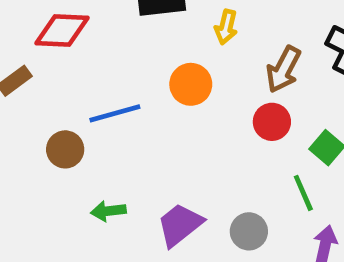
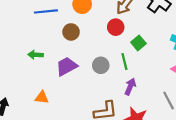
brown circle: (65, 149) -> (71, 32), moved
gray circle: (249, 231) -> (101, 65), moved

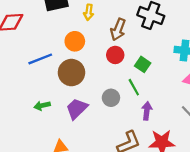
brown circle: (71, 32) -> (71, 73), size x1.5

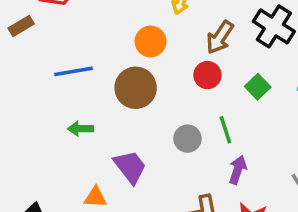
blue line: (40, 59) -> (73, 71), moved
green square: (143, 64) -> (258, 87), moved
purple trapezoid: (77, 109) -> (130, 167), moved, turned 85

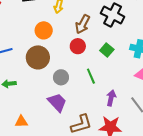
gray circle: (187, 139) -> (61, 77), moved
purple trapezoid: (130, 167) -> (57, 102), moved
purple arrow: (238, 170) -> (111, 98), moved

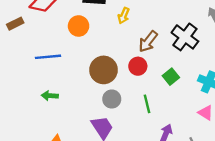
orange circle: (44, 30) -> (79, 26), moved
brown circle: (38, 57) -> (104, 70), moved

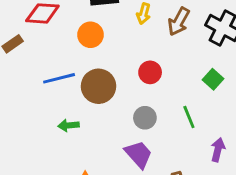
brown arrow: (148, 41) -> (179, 21), moved
red circle: (138, 66) -> (150, 72), moved
brown circle: (104, 70) -> (98, 86), moved

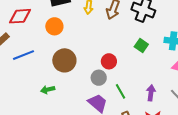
red circle: (150, 72) -> (109, 61), moved
blue line: (59, 78) -> (23, 55), moved
green line: (189, 117) -> (120, 91), moved

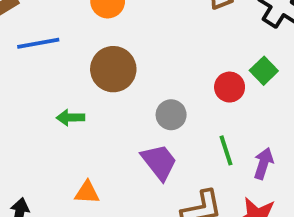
red circle: (109, 61) -> (230, 87), moved
green line: (120, 91) -> (226, 150), moved

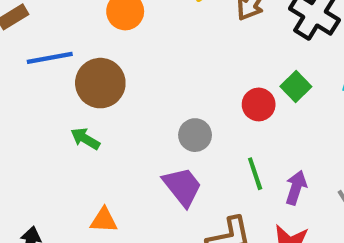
brown circle: (113, 69) -> (100, 83), moved
green arrow: (70, 118) -> (85, 139), turned 32

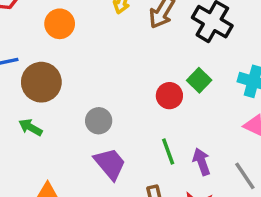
gray circle: (195, 135) -> (99, 121), moved
purple arrow: (296, 188) -> (202, 162), turned -36

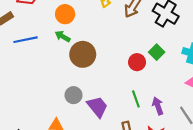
brown circle: (41, 82) -> (83, 54), moved
gray circle: (99, 121) -> (74, 95), moved
green arrow: (30, 127) -> (63, 36), moved

